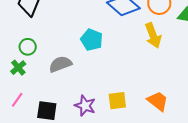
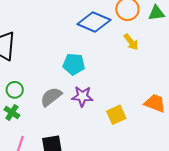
yellow arrow: (153, 35) -> (131, 42), size x0.7
purple star: (85, 106) -> (82, 96), moved

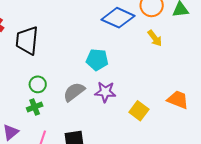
green cross: (12, 112) -> (35, 107), turned 35
yellow square: (116, 115) -> (139, 111), turned -30

